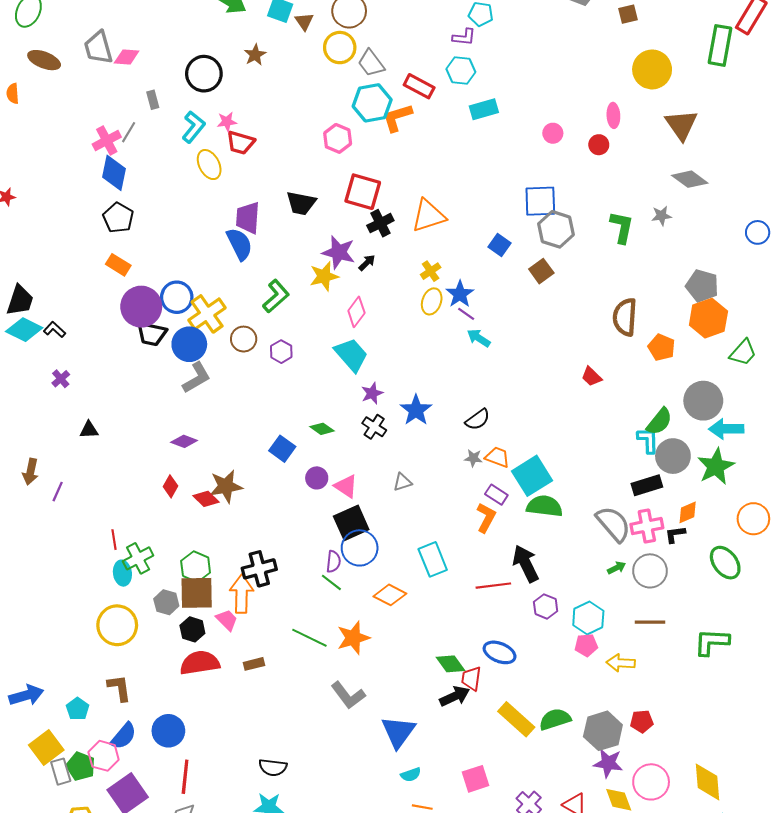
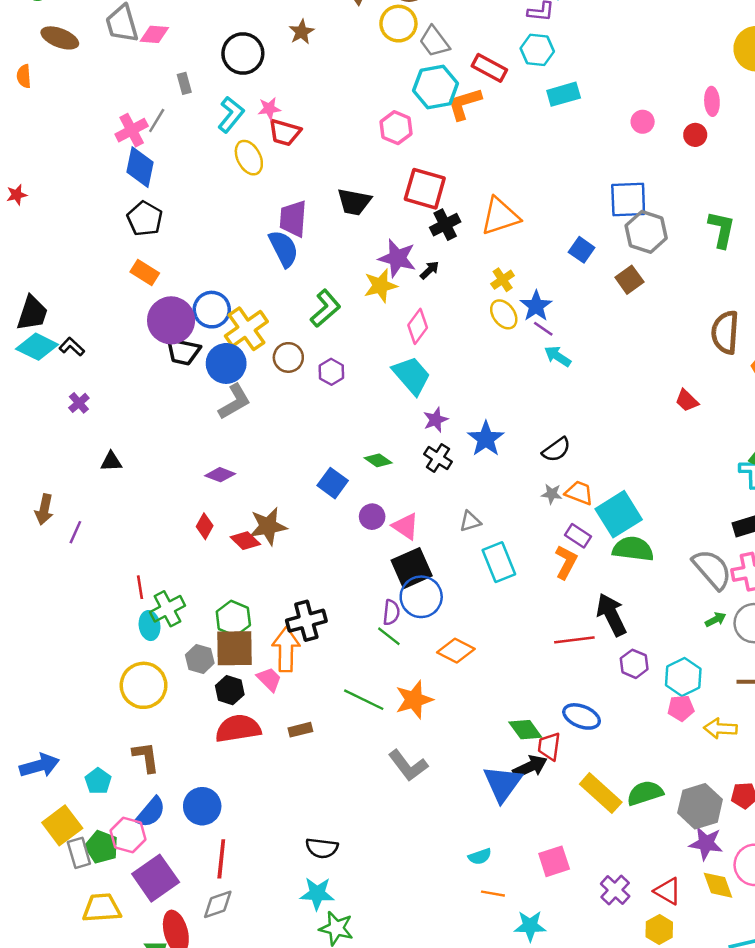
yellow ellipse: (432, 301) -> (504, 314), turned -55
cyan rectangle: (433, 559) -> (499, 562), moved
blue triangle: (398, 732) -> (503, 783), moved

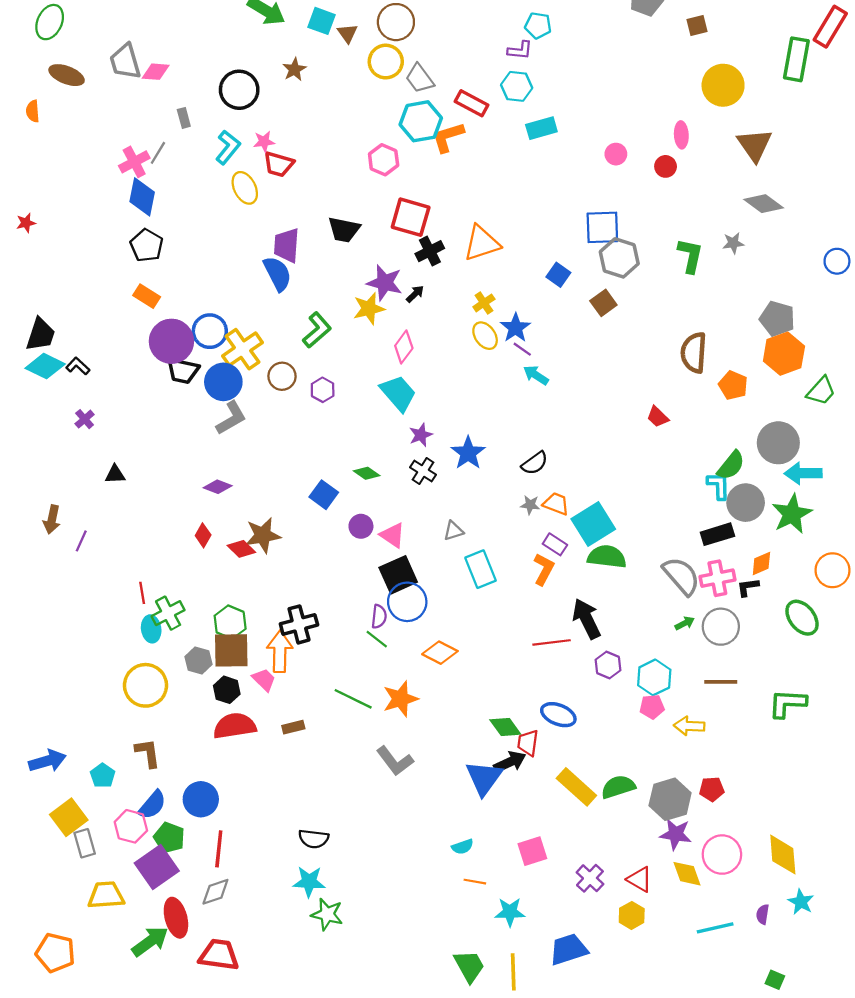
green pentagon: (102, 847) -> (169, 838), moved

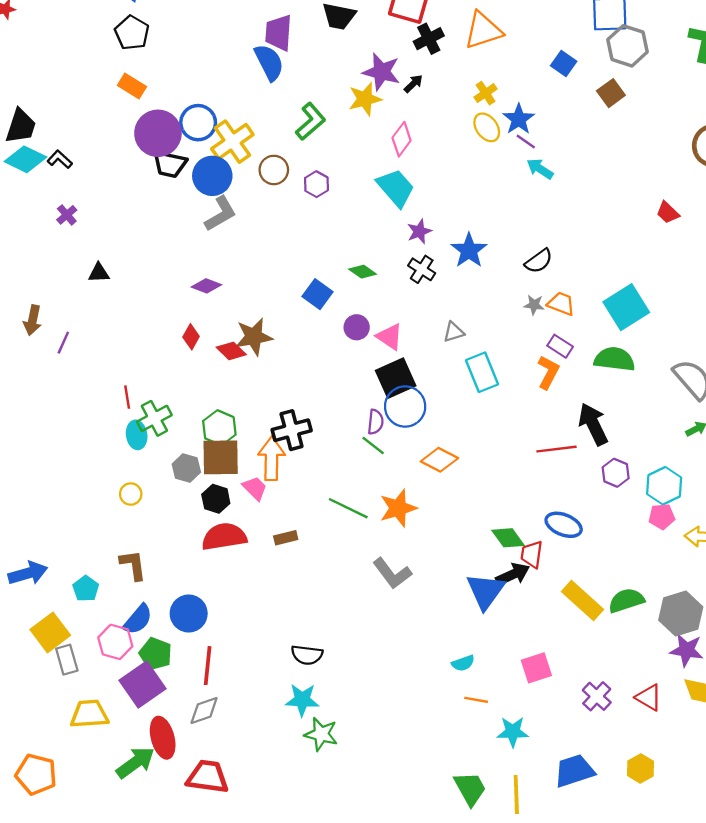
cyan square: (593, 524) -> (626, 307), moved
yellow circle: (146, 685) -> (131, 494), size x0.5
yellow hexagon: (632, 915) -> (640, 768), moved

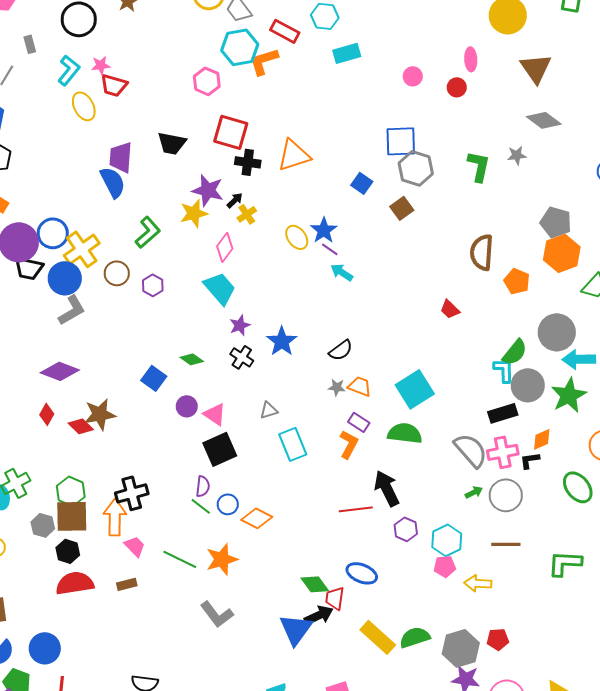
black cross: (429, 39) -> (248, 162), turned 35
yellow cross: (486, 93) -> (247, 214), moved
purple diamond: (206, 286) -> (60, 371), size x1.5
blue circle: (405, 407) -> (228, 504), moved, size x0.6
pink trapezoid: (255, 488) -> (135, 546), moved

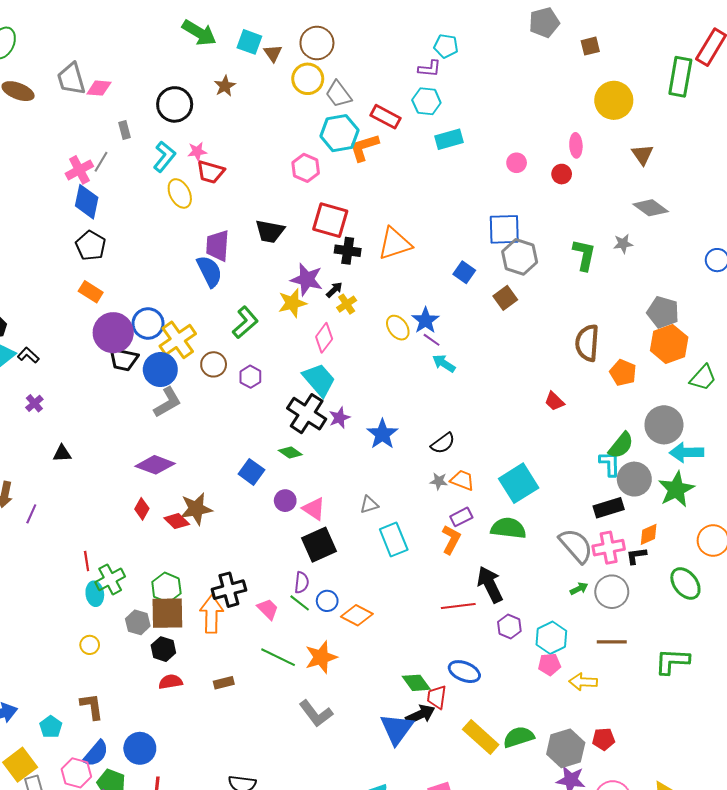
brown triangle: (536, 68) -> (642, 155), size x0.7
black cross: (242, 357) -> (307, 414), moved, size x1.6
purple rectangle: (359, 422) -> (461, 517), turned -60
pink trapezoid: (135, 546) -> (268, 609), moved
red semicircle: (75, 583) -> (171, 682), size x0.6

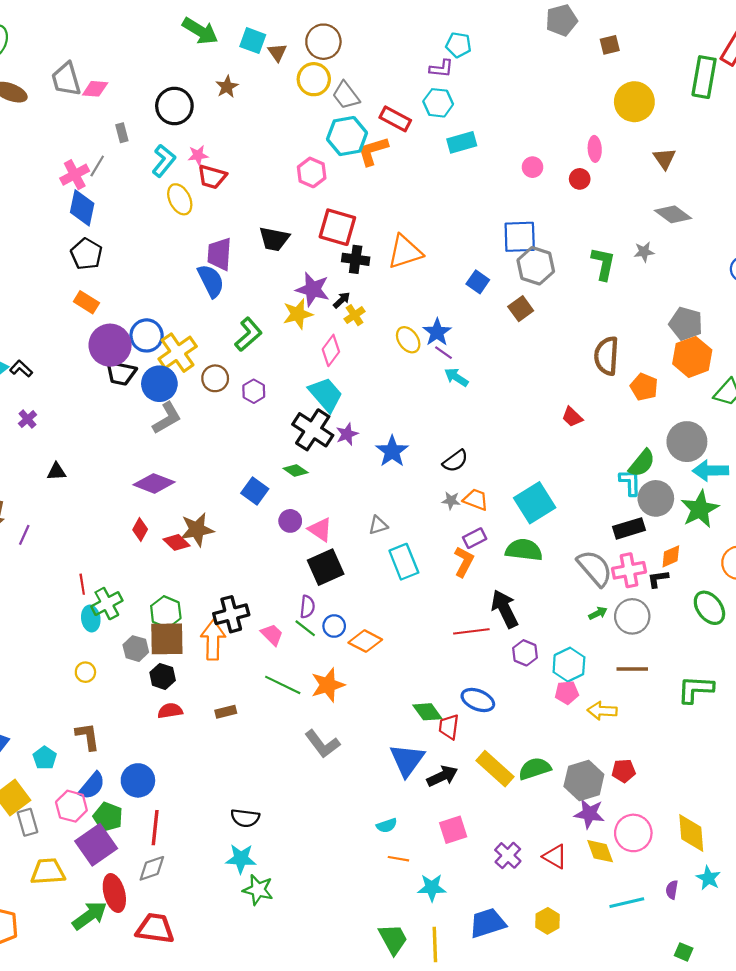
black arrow: (420, 715) -> (442, 776), moved

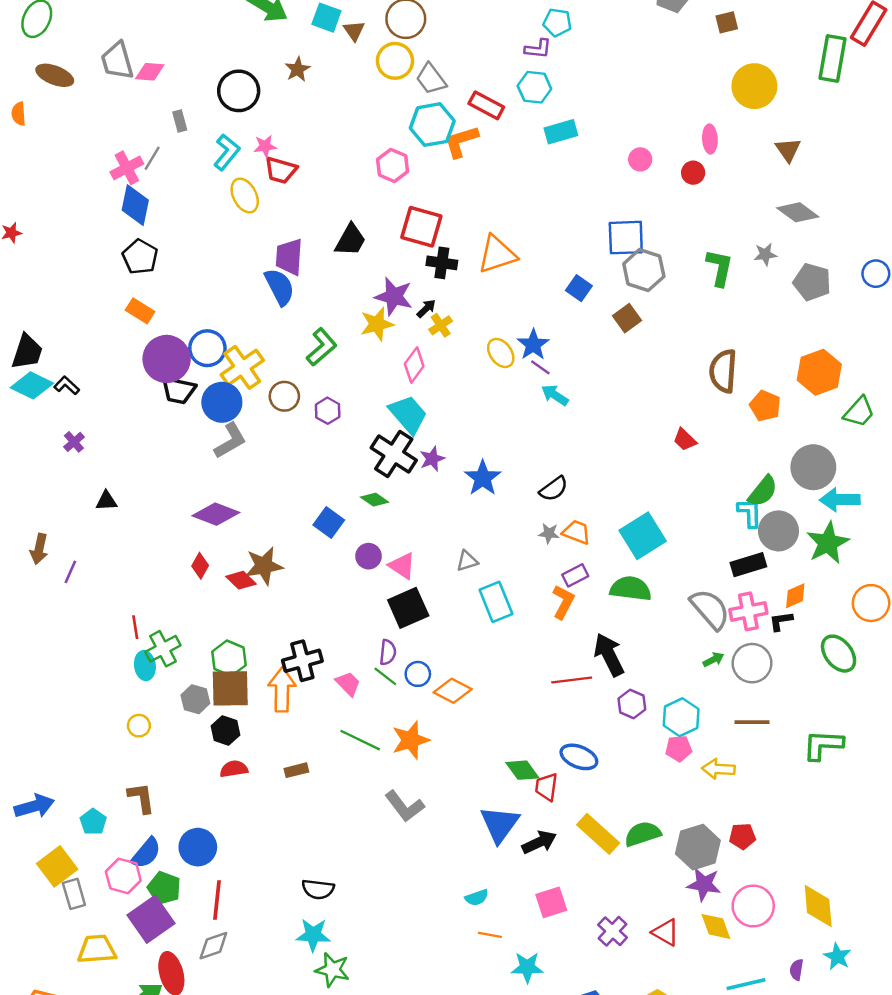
black trapezoid: (274, 239) -> (350, 240), turned -72
gray pentagon: (686, 324) -> (812, 282), moved

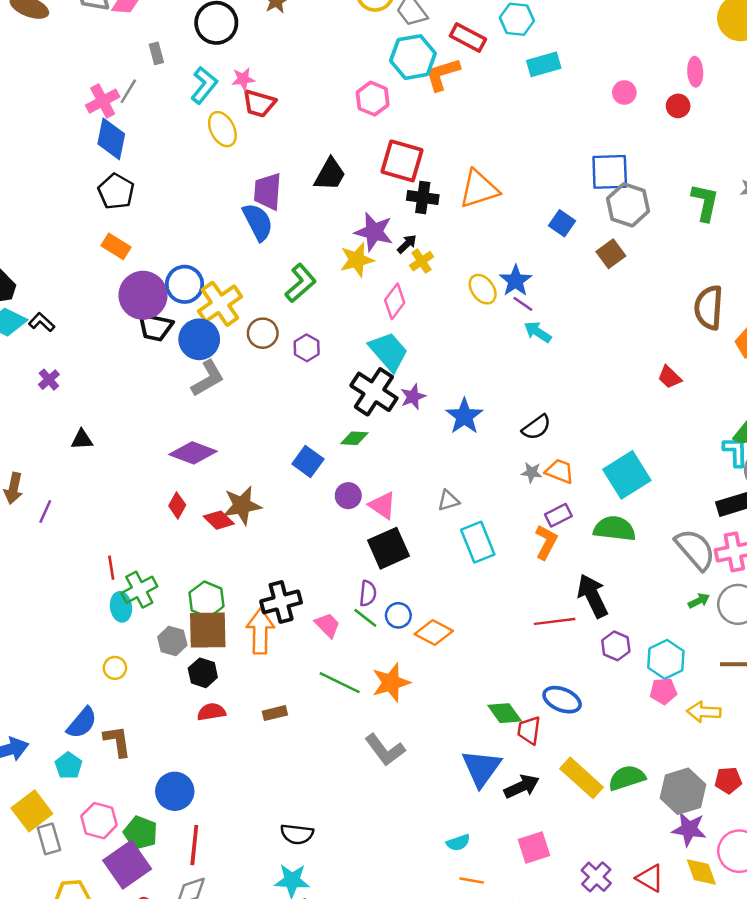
green diamond: (375, 500) -> (354, 438), turned -32
blue semicircle: (146, 853) -> (82, 723), moved

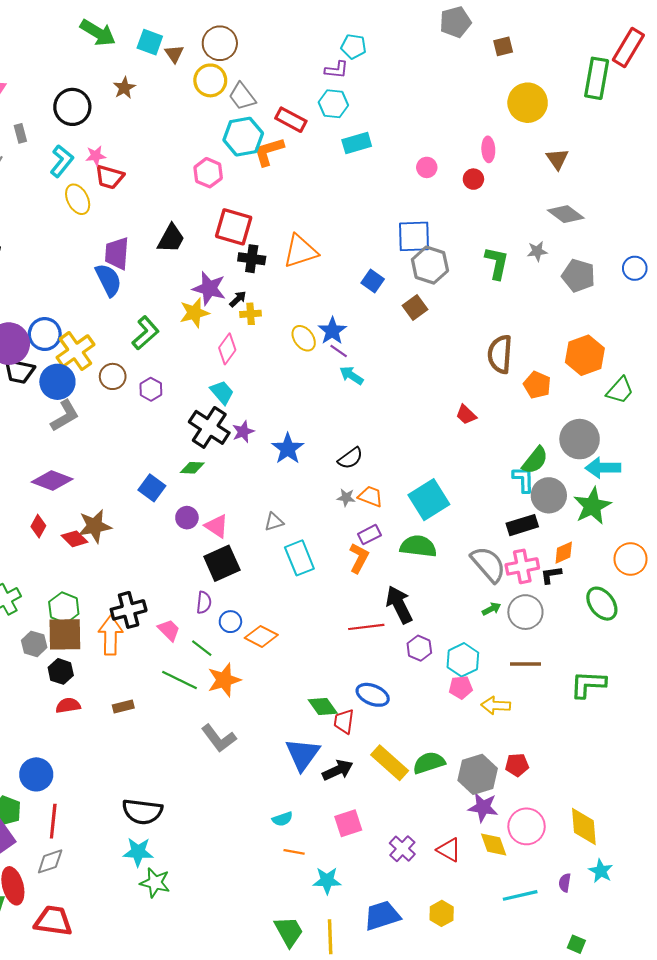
yellow cross: (422, 261) -> (251, 314), turned 30
cyan trapezoid: (389, 351) -> (222, 392), size x0.7
green line: (365, 618) -> (202, 648), moved
black semicircle: (297, 834) -> (142, 812), size x1.4

